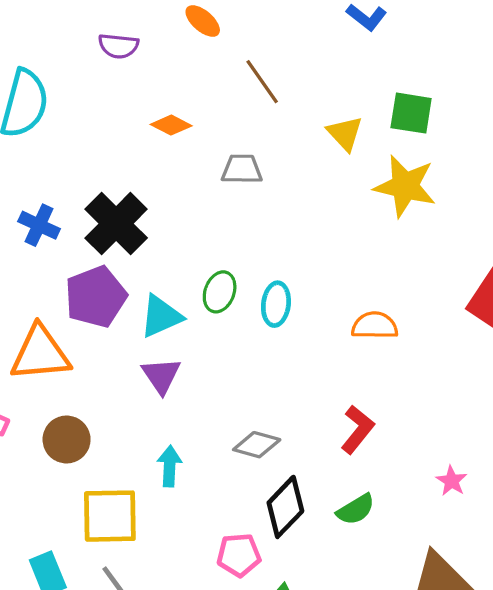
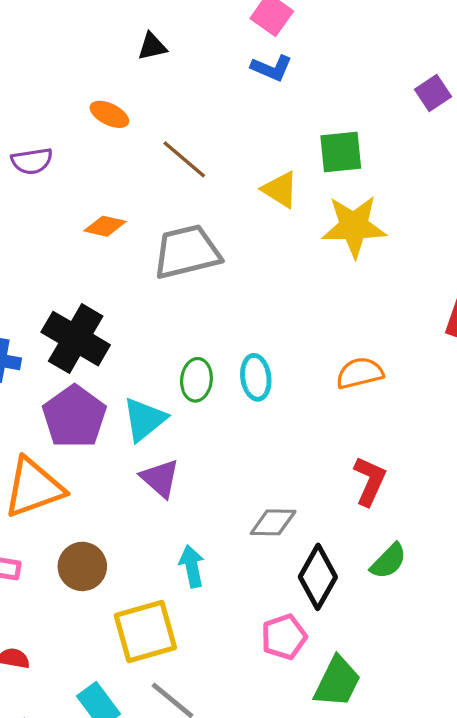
gray trapezoid: (242, 169) -> (187, 252), size x1.6

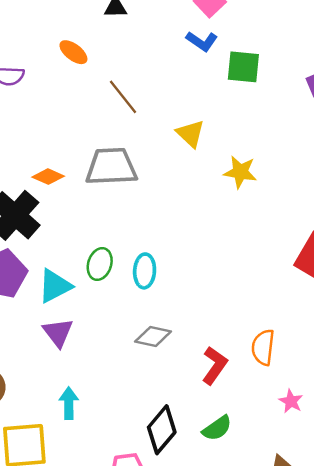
green square: (341, 152) -> (243, 67), moved
orange diamond: (105, 226) -> (48, 177), moved
yellow star: (354, 226) -> (240, 172), size x0.7
orange semicircle: (360, 373) -> (263, 347), moved, turned -81
gray diamond: (273, 522) -> (153, 336), moved

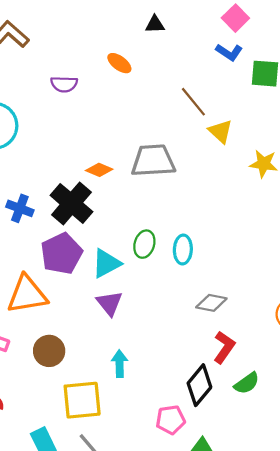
brown line: (123, 97) -> (193, 102), moved
gray diamond: (153, 336) -> (211, 303), moved
red L-shape: (215, 365) -> (224, 347), moved

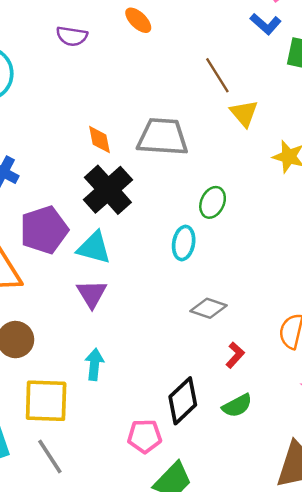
orange diamond: (99, 170) -> (100, 140), turned 48
black cross: (71, 203) -> (108, 190), moved
green ellipse: (144, 244) -> (213, 202), moved
cyan triangle: (106, 263) -> (94, 248), turned 36
red L-shape: (224, 347) -> (235, 355), moved, size x0.7

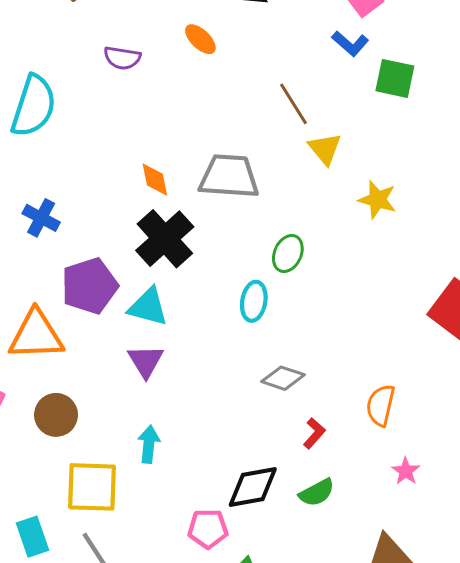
black diamond: (183, 401) -> (253, 487), turned 33

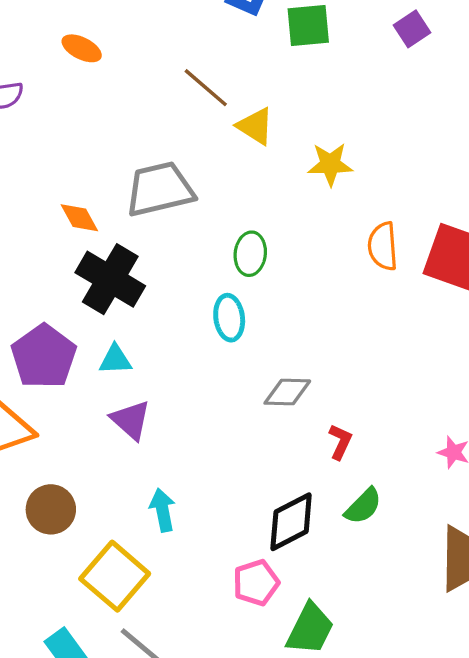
cyan triangle: (148, 307) -> (115, 360), size x0.7
orange semicircle: (381, 405) -> (383, 246), moved
yellow square: (92, 487) -> (115, 576), turned -34

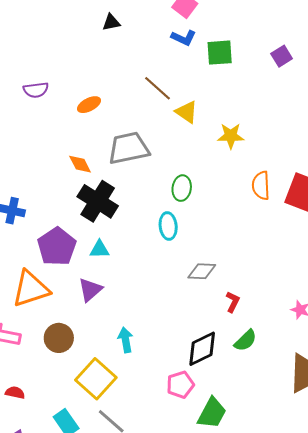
orange ellipse: (82, 48) -> (89, 105), moved, turned -55
purple triangle: (131, 420) -> (90, 290), moved, turned 36

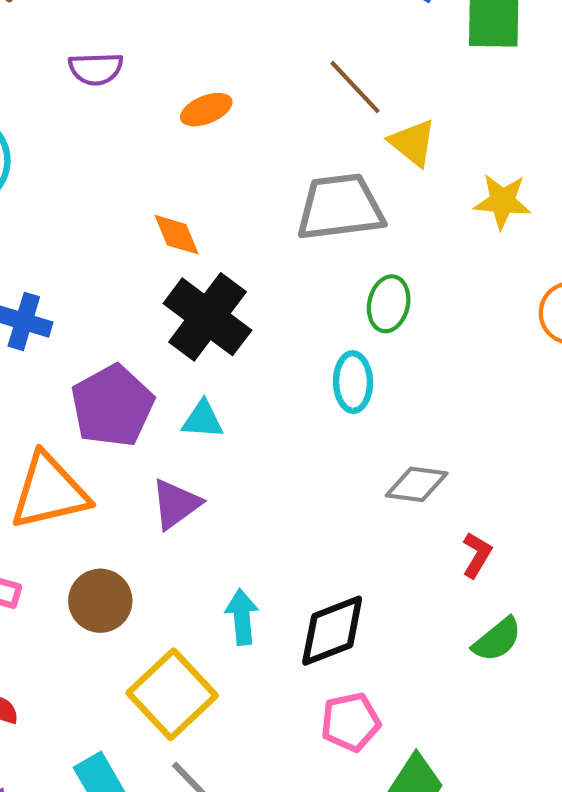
gray trapezoid: (128, 148) -> (340, 207), moved
black diamond: (202, 349) -> (332, 631), moved

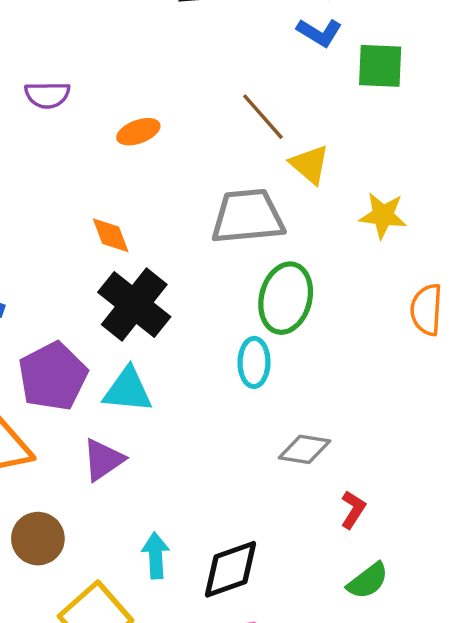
green ellipse: (389, 304) -> (286, 298), size x1.5
cyan triangle: (203, 420) -> (128, 390), size x1.4

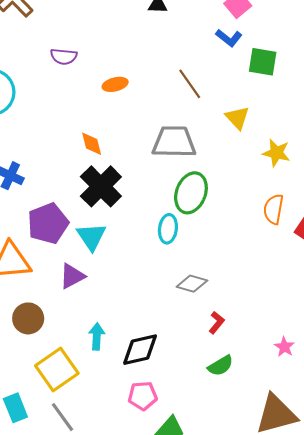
yellow triangle: (310, 164) -> (237, 118), moved
yellow star: (383, 215) -> (276, 153), moved
cyan triangle: (128, 390) -> (91, 237), turned 44

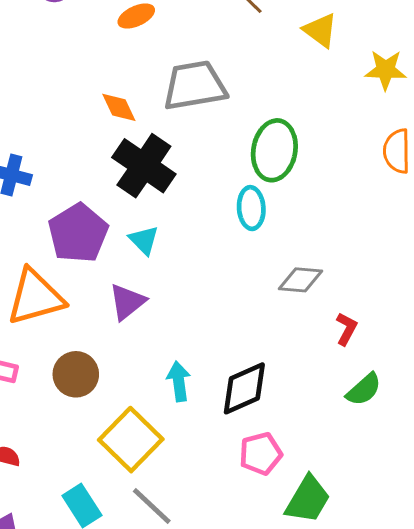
gray trapezoid: (174, 142) -> (195, 86), moved
cyan triangle: (91, 237) -> (144, 240), size x0.7

